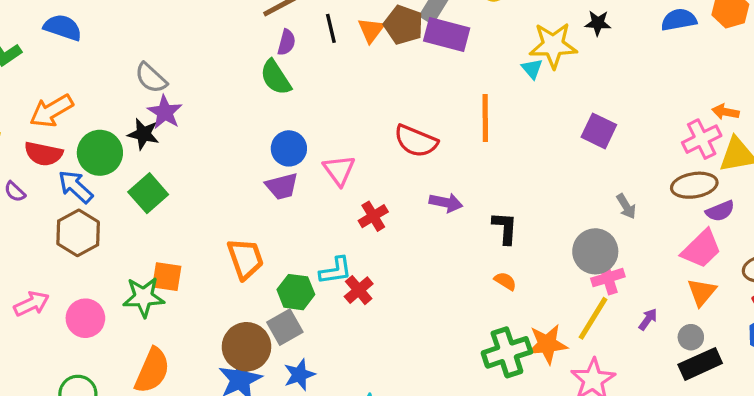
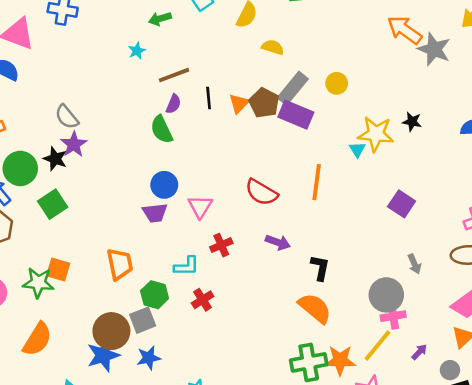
cyan L-shape: (336, 271) -> (187, 266), moved
orange semicircle: (505, 281) -> (315, 308), size x2.0

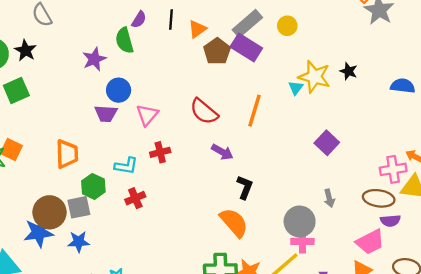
brown pentagon: (264, 103) -> (217, 51), moved
purple star: (74, 144) -> (94, 59), moved
purple arrow: (278, 242) -> (222, 152), moved

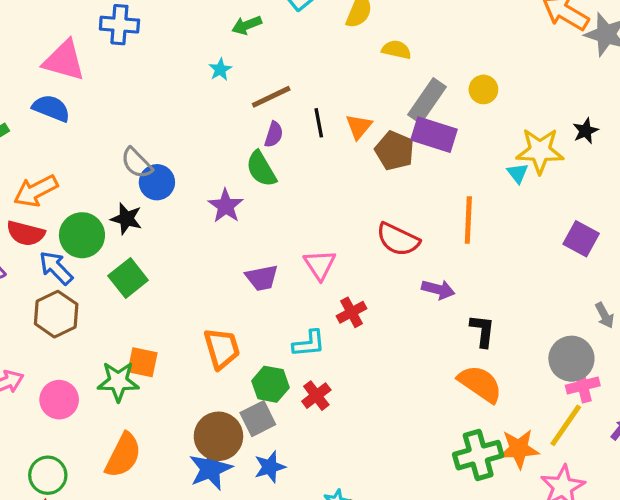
black star: (349, 71) -> (586, 131), turned -30
blue circle: (119, 90) -> (157, 182), moved
red cross: (135, 198) -> (316, 396), moved

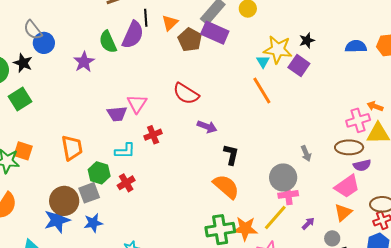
purple semicircle: (274, 134) -> (133, 35), moved, size x1.8
orange line: (468, 220) -> (262, 91), moved, turned -40
purple square: (581, 239) -> (299, 65), moved
purple trapezoid: (262, 278) -> (117, 114), moved

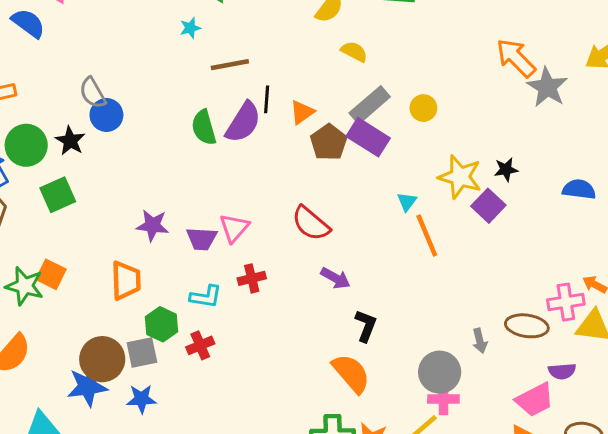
purple star: (84, 62) -> (152, 225), moved, turned 30
cyan triangle: (263, 62) -> (407, 202), moved
brown ellipse: (349, 147) -> (527, 326), moved

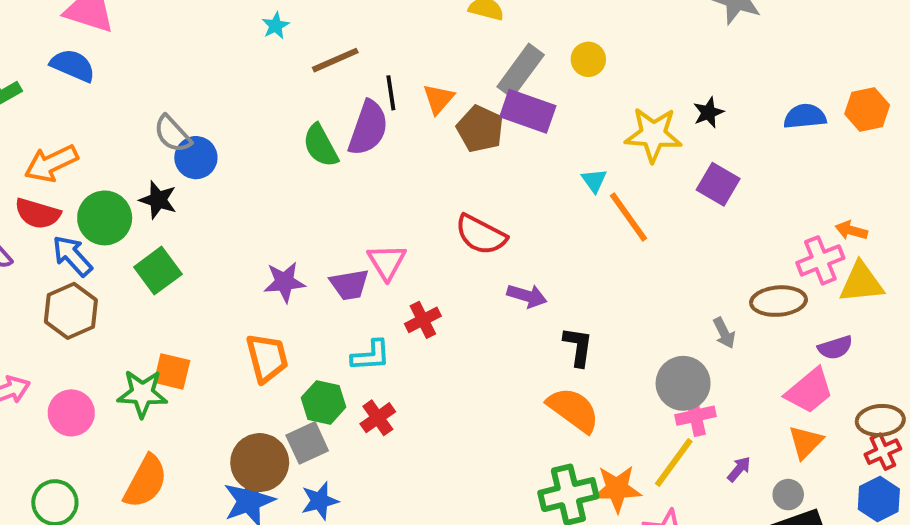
purple square: (488, 206) -> (718, 184), moved

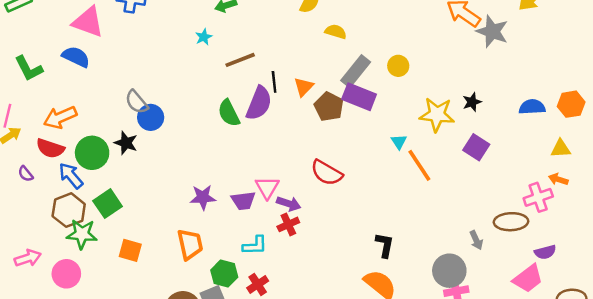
green square: (158, 271) -> (108, 204), moved
yellow triangle: (861, 283) -> (561, 149), moved, size x0.7
purple arrow: (527, 296) -> (289, 204), moved
green star: (142, 393) -> (82, 234), moved

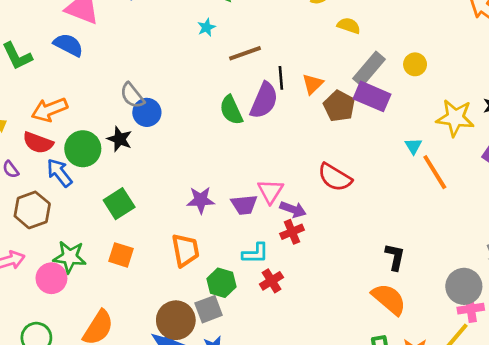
green square: (108, 204) -> (119, 204), moved
brown hexagon: (69, 210) -> (32, 210), moved
green star: (82, 234) -> (70, 257), moved
red cross: (258, 284) -> (271, 281), moved

